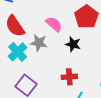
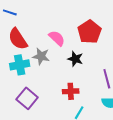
cyan cross: (18, 52) -> (20, 65), turned 30

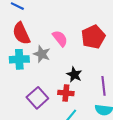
black star: (75, 59) -> (74, 75), moved
purple square: (27, 98) -> (37, 98), moved

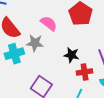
red cross: (66, 93) -> (85, 72), moved

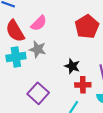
pink semicircle: (49, 23) -> (39, 23), moved, turned 90

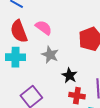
pink semicircle: (39, 23) -> (44, 28), turned -108
gray star: (38, 49) -> (50, 55), moved

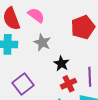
red cross: (77, 96) -> (68, 84), turned -35

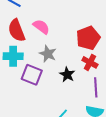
purple square: (23, 84) -> (32, 75), moved, turned -30
red cross: (68, 84) -> (90, 62), moved, turned -35

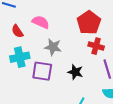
red semicircle: (17, 30) -> (17, 31), size x0.6
black star: (67, 75) -> (75, 72), moved

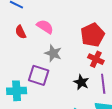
cyan cross: (20, 57) -> (17, 91), moved
black star: (75, 72) -> (81, 82), moved

